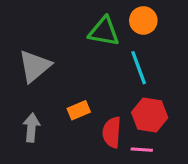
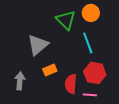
green triangle: (104, 32) -> (66, 20), turned 35
gray triangle: (35, 66) -> (38, 45), moved

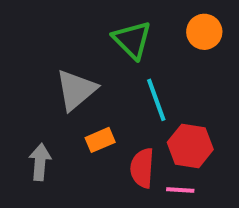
orange circle: (91, 13) -> (204, 32), moved
cyan line: (88, 43) -> (156, 100), moved

